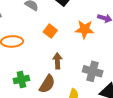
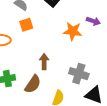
orange square: (50, 31) -> (26, 25), moved, turned 32

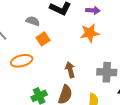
purple arrow: (93, 21) -> (93, 10), moved

